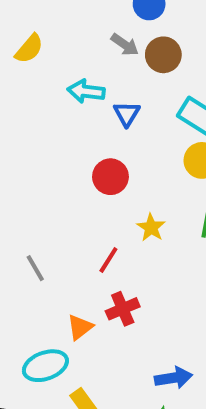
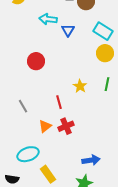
red circle: (110, 177) -> (36, 61), moved
red line: (108, 260) -> (59, 102), turned -48
orange triangle: (80, 327) -> (45, 126), moved

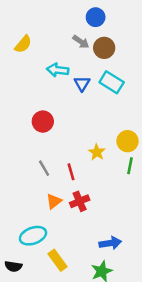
cyan rectangle: (103, 31) -> (112, 82), moved
yellow circle: (105, 53) -> (127, 141), moved
green line: (107, 84) -> (130, 166), moved
gray line: (23, 106) -> (44, 168), moved

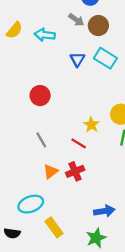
yellow semicircle: (23, 44) -> (14, 30), moved
cyan arrow: (58, 70) -> (45, 35), moved
red line: (71, 172) -> (79, 143), moved, turned -42

